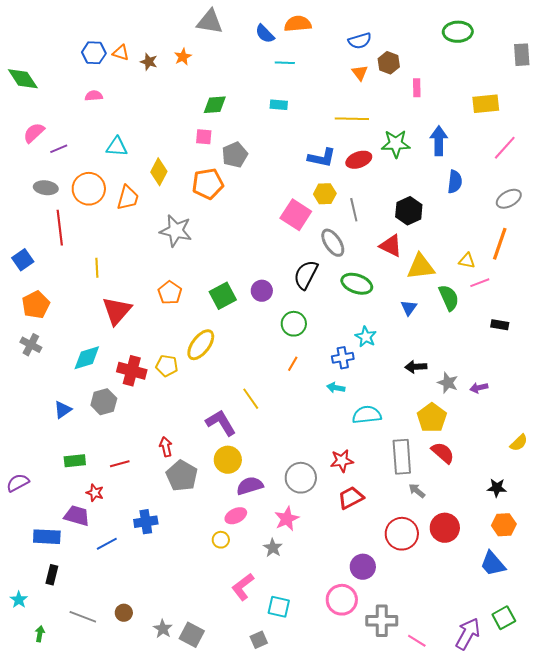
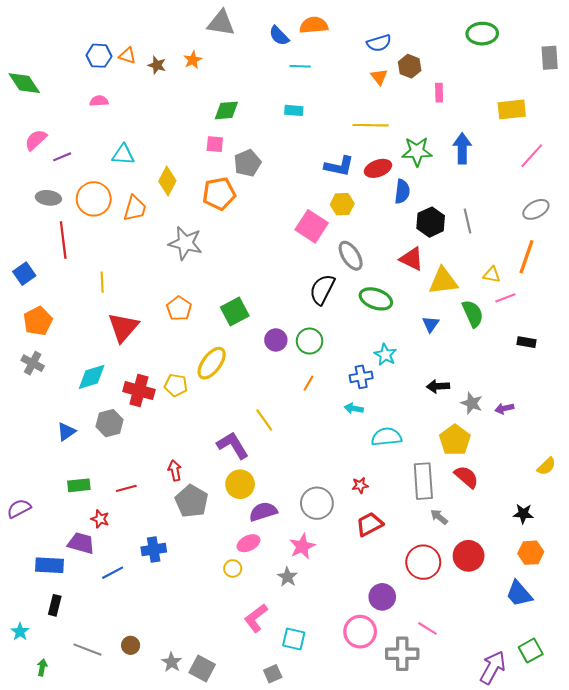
blue semicircle: (455, 182) -> (402, 192), moved
gray line: (354, 210) -> (467, 221), moved
purple circle: (262, 291) -> (276, 340), moved
red star: (342, 461) -> (360, 485), size x0.7
pink line: (417, 641) -> (427, 628), moved

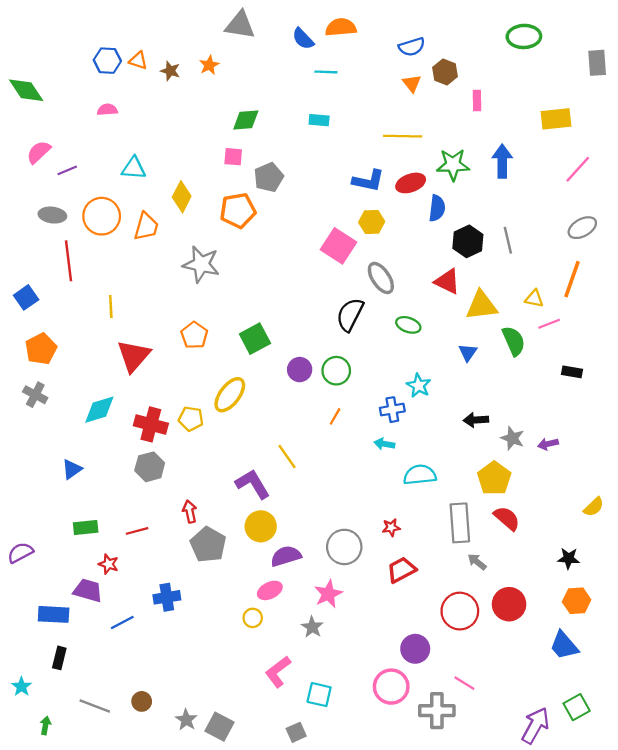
green ellipse: (376, 299) -> (408, 325), size x0.7
gray hexagon: (109, 423) -> (150, 467), moved

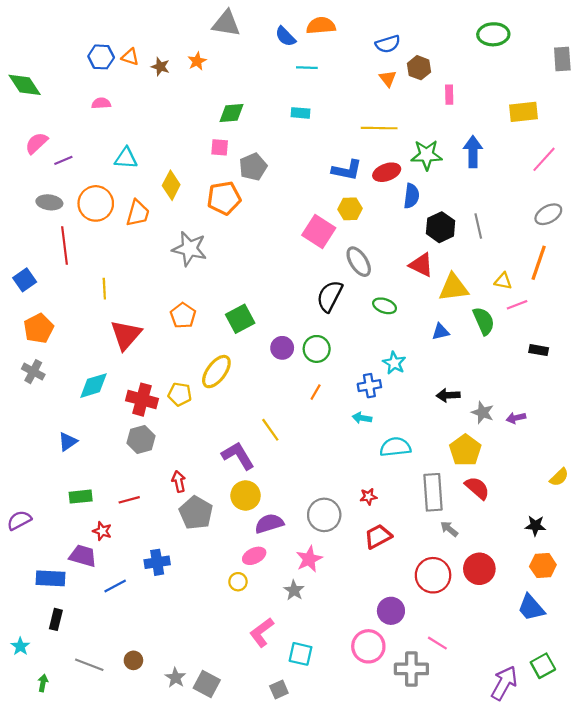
blue triangle: (468, 352) -> (441, 332), turned 42

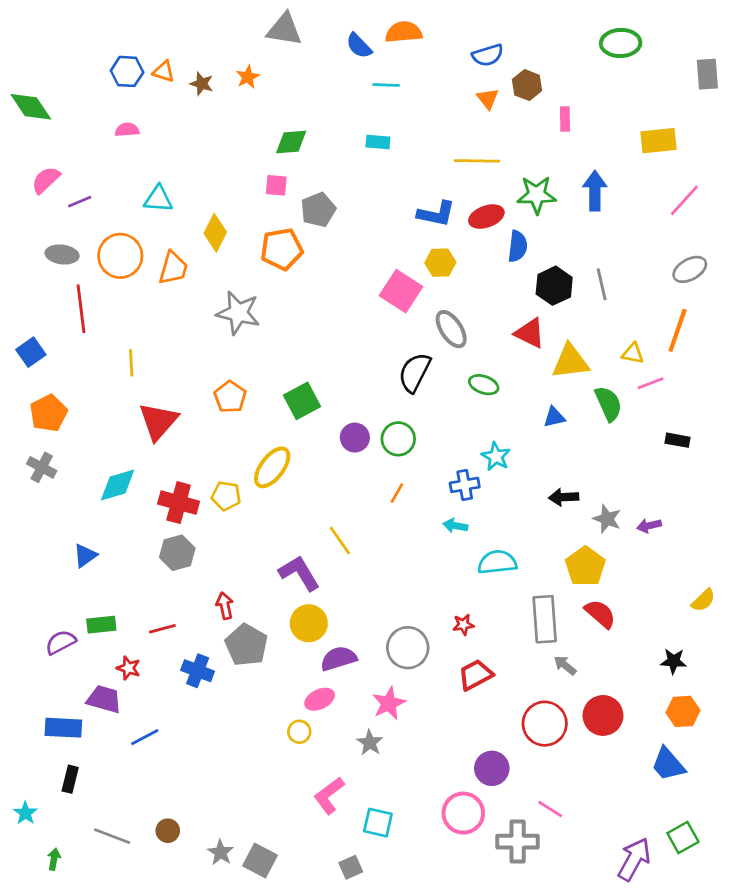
purple semicircle: (19, 520) -> (61, 642), moved
blue cross: (157, 562) -> (198, 671), moved, turned 30

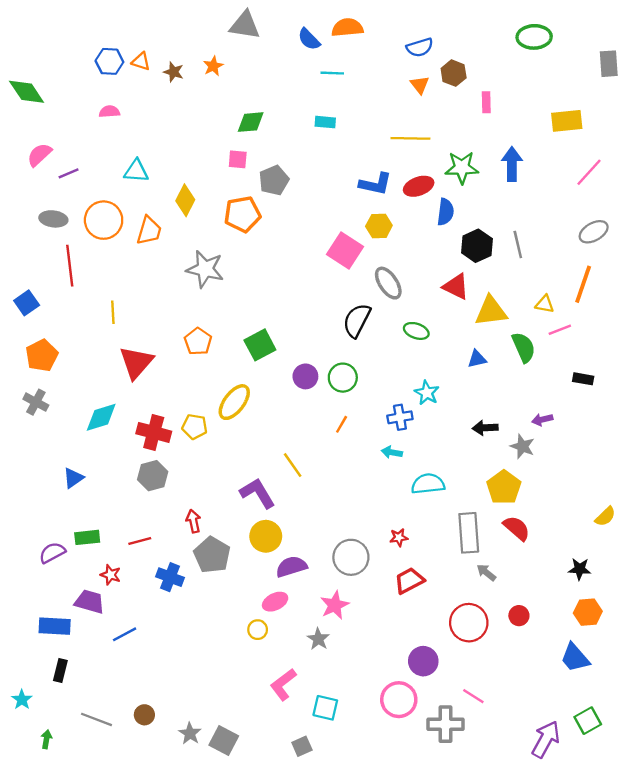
purple arrow: (649, 526) -> (542, 420), moved
red circle: (603, 715) -> (519, 616), size x0.6

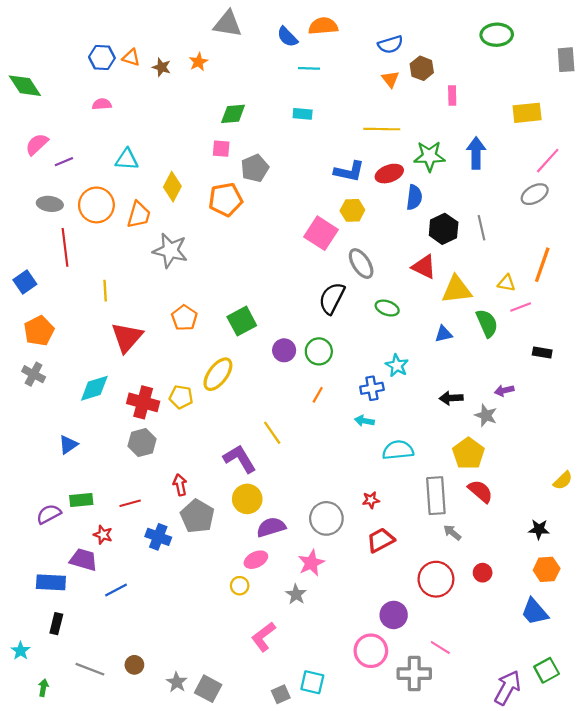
gray ellipse: (594, 232) -> (535, 194), moved
gray star: (205, 269) -> (170, 251), moved
cyan square: (325, 708) -> (312, 682), moved

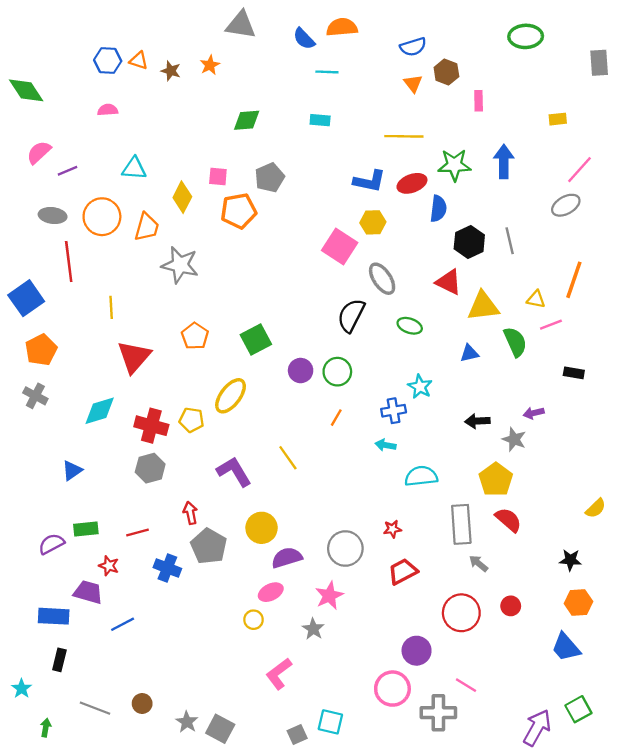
yellow rectangle: (527, 113) -> (558, 119), size x0.6
pink square: (221, 149) -> (218, 176), moved
blue square: (25, 282) -> (26, 298), size x1.4
purple L-shape: (240, 459) -> (234, 472), moved

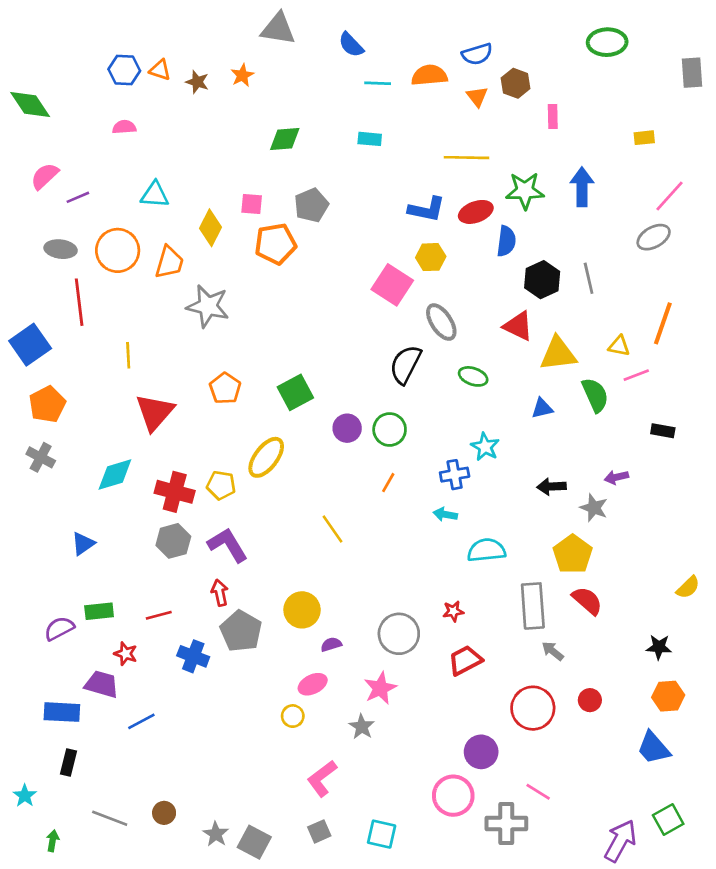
orange semicircle: (342, 27) -> (429, 75), moved
purple L-shape: (234, 472) -> (228, 545), moved
purple semicircle: (287, 558) -> (331, 644), size x0.6
gray square: (297, 735) -> (319, 831), moved

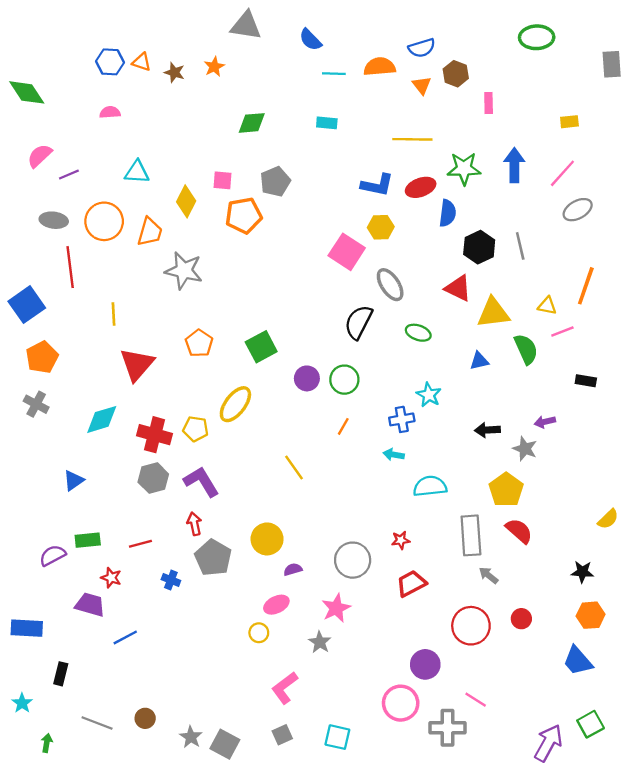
pink line: (669, 196) -> (562, 173), moved
blue cross: (193, 656) -> (171, 580), size x0.7
blue rectangle: (62, 712) -> (27, 628), moved

